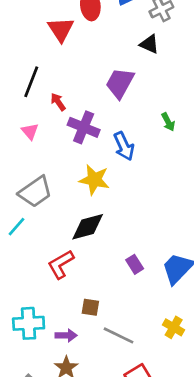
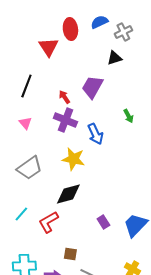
black triangle: (149, 44) -> (114, 58), turned -42
red arrow: (58, 102) -> (64, 97), moved
cyan line: (17, 227) -> (21, 214), moved

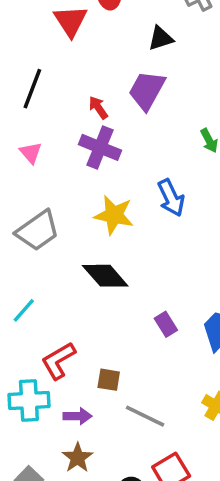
black triangle: (114, 58) -> (161, 38), moved
blue arrow: (95, 134) -> (171, 198), moved
black diamond: (68, 194) -> (105, 276), turned 64
red L-shape: (48, 222) -> (58, 361), moved

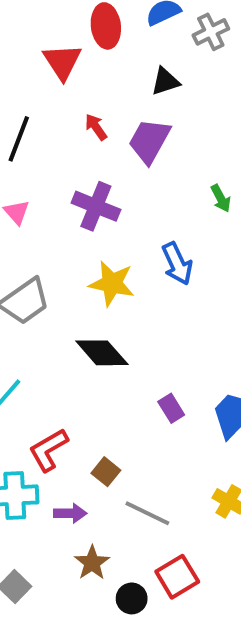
red arrow: (98, 108) -> (96, 127), moved
brown square: (109, 380) -> (106, 472), turned 30
brown star: (77, 458) -> (92, 563), moved

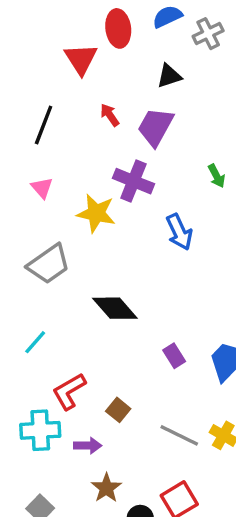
purple cross: (96, 206) -> (133, 181), moved
yellow star: (112, 283) -> (96, 213), moved
gray line: (147, 513) -> (179, 435), moved

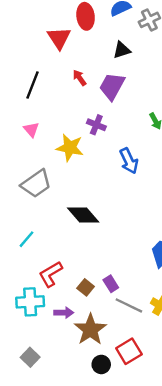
purple cross: (133, 181) -> (96, 125), size x0.7
purple rectangle: (174, 356) -> (111, 284), moved
brown star: (106, 488) -> (90, 330), moved, size x1.5

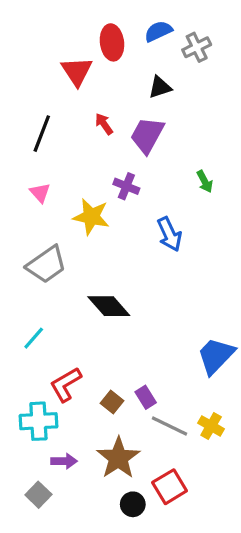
purple arrow: (64, 313) -> (64, 461), moved

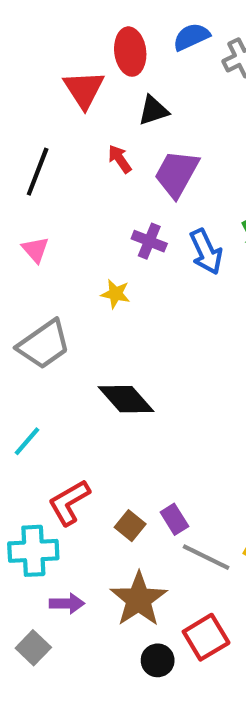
black triangle: (160, 87) -> (153, 111), moved
yellow star: (91, 217) -> (115, 294), moved, size x0.6
blue arrow: (170, 234) -> (206, 252), moved

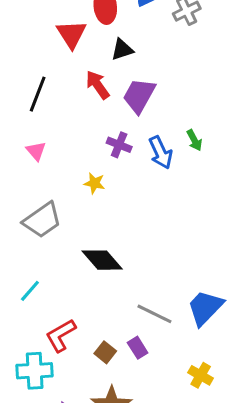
red arrow: (120, 159) -> (98, 85), size x1.4
gray line: (206, 557) -> (154, 314), moved

